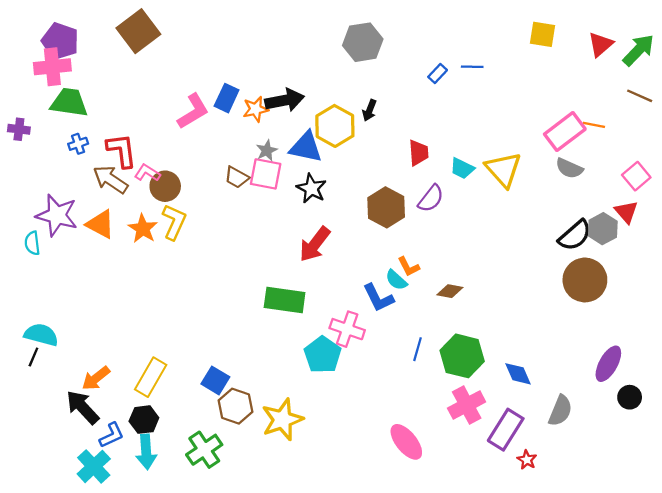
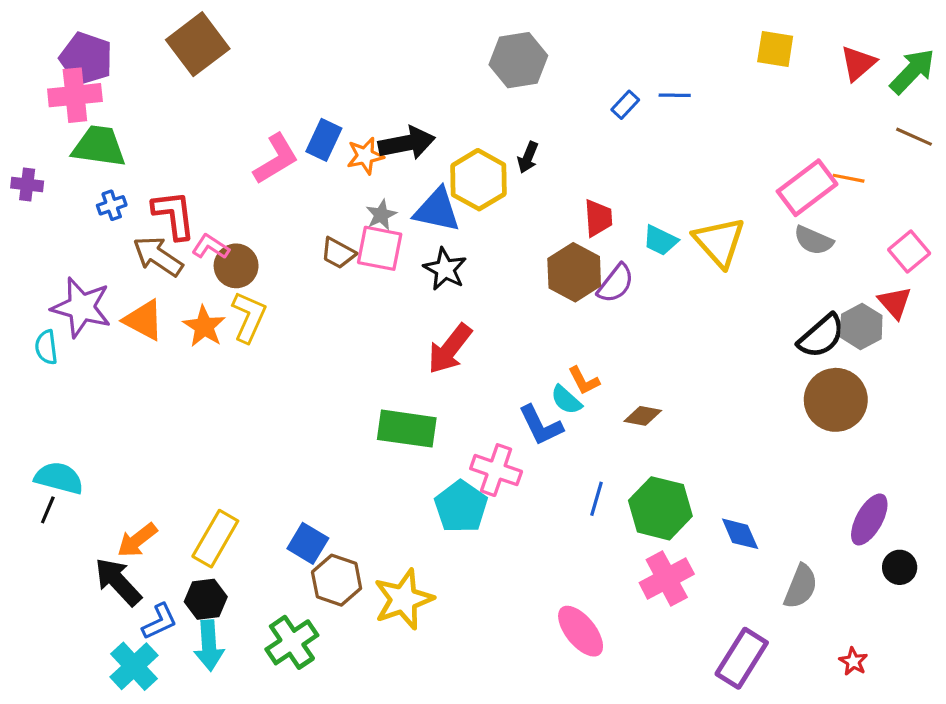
brown hexagon: (386, 207) -> (574, 272), moved
purple rectangle: (506, 430) -> (742, 658), moved
red star: (527, 460) -> (853, 661), moved

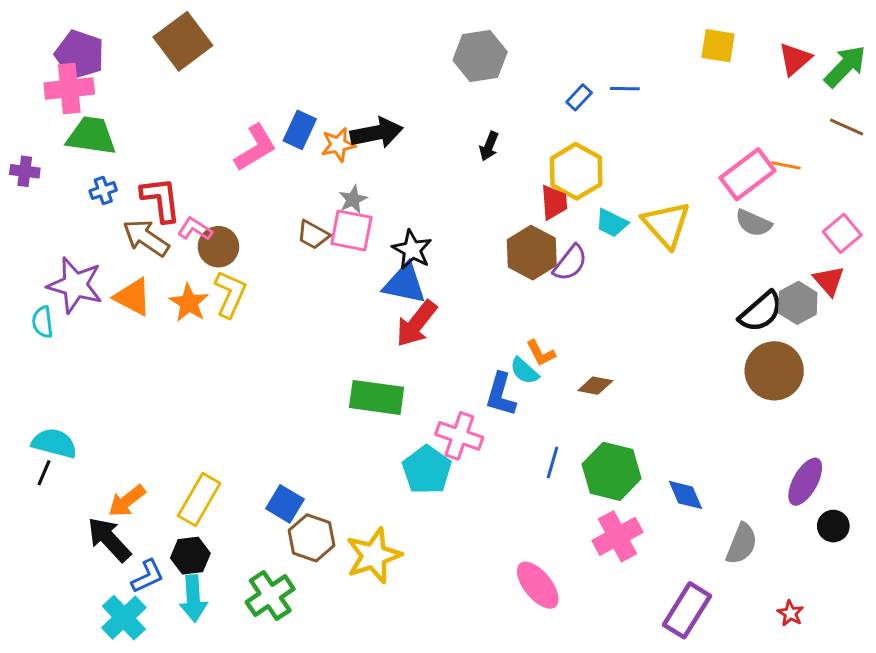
yellow hexagon: (479, 180) -> (576, 171), moved
blue triangle: (437, 210) -> (405, 284), moved
blue L-shape: (541, 425) -> (501, 394), turned 42

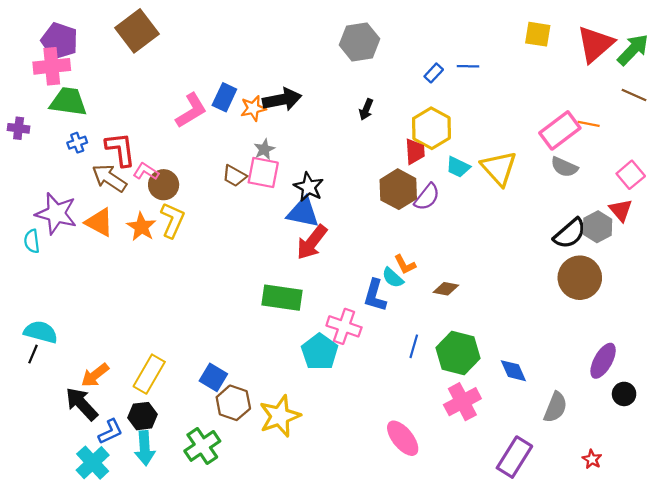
red triangle: (795, 59) -> (595, 44), size x1.5

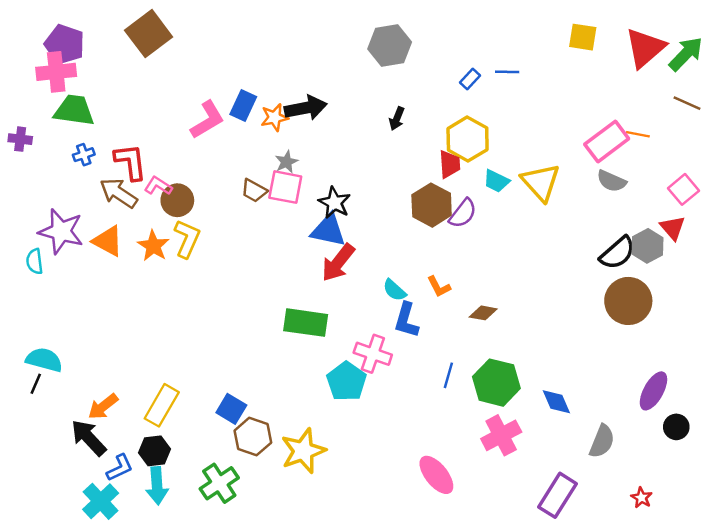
cyan semicircle: (393, 278) -> (394, 290), moved

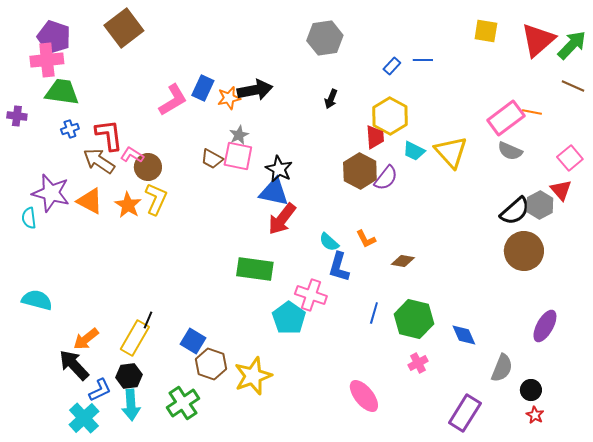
black line: (36, 384) -> (148, 320), moved
black circle: (676, 427) -> (531, 390), moved
pink cross: (501, 435) -> (418, 363), size x0.6

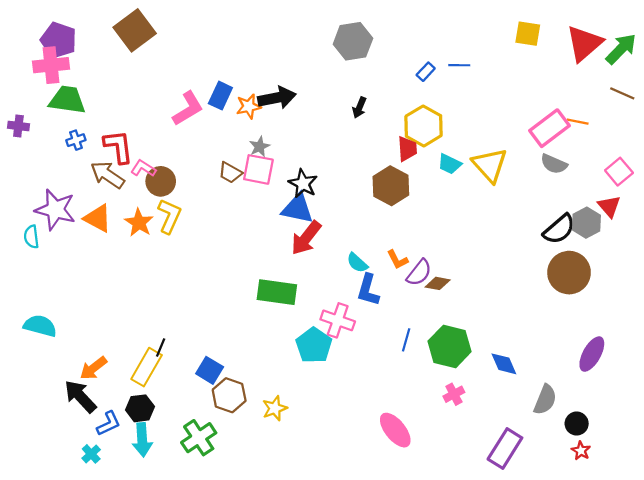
purple semicircle: (386, 178) -> (419, 273), moved
yellow star: (253, 376) -> (275, 408), size x0.6
cyan cross: (84, 418) -> (91, 454), size x0.6

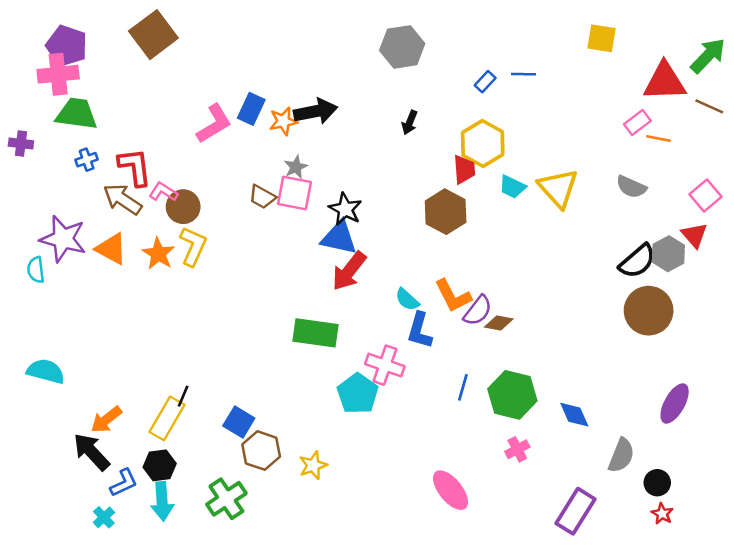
red triangle: (584, 43) -> (665, 82), moved, turned 39
pink rectangle: (549, 128) -> (637, 122), moved, size x0.6
orange L-shape: (397, 260) -> (453, 296), size x1.5

